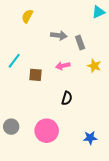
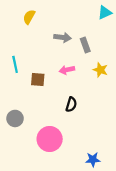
cyan line: (14, 61) -> (15, 64), turned -49
gray circle: (11, 127) -> (15, 118), moved
blue star: (90, 138) -> (93, 160), moved

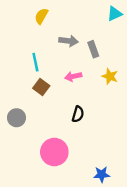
yellow semicircle: (29, 17) -> (41, 16), moved
cyan line: (15, 64) -> (35, 62), moved
brown square: (38, 80) -> (41, 87), turned 32
gray circle: (15, 118) -> (16, 118), moved

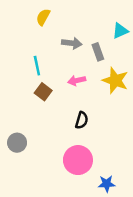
cyan triangle: (115, 14) -> (120, 31), moved
yellow star: (110, 76) -> (115, 80), size x1.5
gray circle: (16, 118) -> (17, 143), moved
pink circle: (54, 152) -> (78, 160), moved

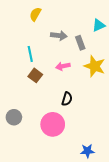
pink circle: (78, 160) -> (53, 124), moved

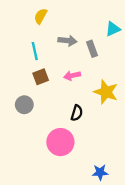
cyan line: (30, 54) -> (35, 51), moved
yellow star: (95, 66) -> (106, 92), moved
brown square: (35, 75) -> (41, 77), moved, turned 32
gray circle: (14, 117) -> (24, 105), moved

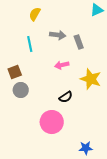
cyan triangle: (113, 29) -> (97, 10), moved
brown square: (41, 77) -> (15, 72), moved
black semicircle: (77, 113) -> (66, 97), turned 40

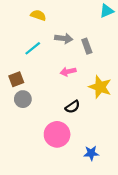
yellow semicircle: (35, 14) -> (38, 15), turned 80
cyan line: (30, 44) -> (33, 48), turned 63
blue star: (86, 148) -> (91, 153), moved

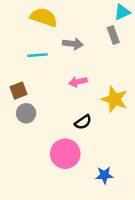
yellow semicircle: (38, 15) -> (44, 17), size x1.5
gray rectangle: (87, 46) -> (113, 35), moved
cyan line: (33, 48) -> (37, 55), turned 35

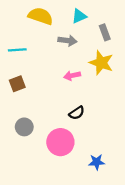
cyan triangle: (122, 12) -> (79, 16), moved
cyan line: (37, 55) -> (17, 50), moved
yellow star: (115, 99) -> (101, 63), moved
gray circle: (26, 113) -> (24, 127), moved

